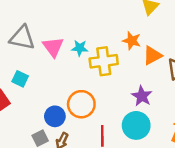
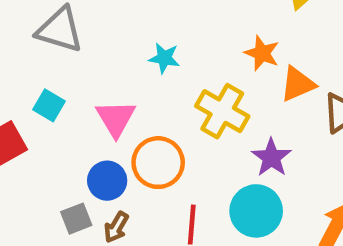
pink triangle: (53, 47) -> (116, 118), moved
yellow cross: (104, 61) -> (222, 111), moved, turned 32

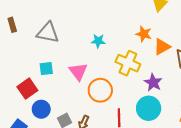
cyan square: (49, 105) -> (46, 69), turned -32
blue circle: (107, 181) -> (41, 109), moved

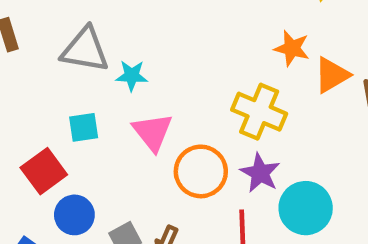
cyan star: (98, 41) -> (132, 76), moved
purple star: (153, 82) -> (260, 173), moved

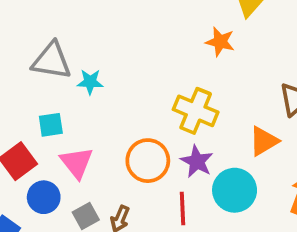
orange star: (292, 48) -> (220, 42), moved
orange triangle: (332, 75) -> (264, 141), moved
pink triangle: (153, 132) -> (77, 163), moved

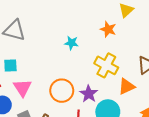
cyan star: (90, 82) -> (71, 43), moved
yellow cross: (196, 111) -> (106, 65), moved

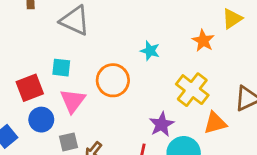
orange circle: (62, 91) -> (113, 80), moved

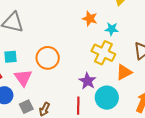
orange star: (203, 41) -> (90, 19), moved
cyan star: (150, 51) -> (112, 29), moved

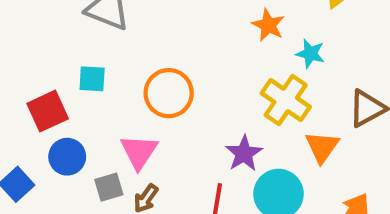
orange triangle: (124, 72) -> (322, 147), turned -36
pink triangle: (23, 78) -> (139, 152), moved

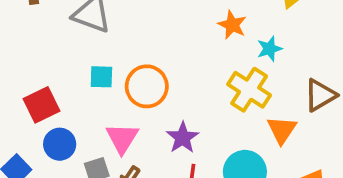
cyan star: (310, 54) -> (269, 49), turned -30
cyan square: (92, 79) -> (101, 77), moved
purple star: (244, 153) -> (183, 138), moved

